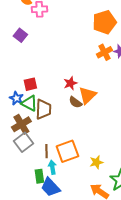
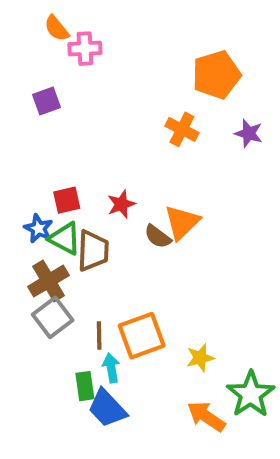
purple square: (20, 35) -> (47, 101), turned 32
orange cross: (104, 52) -> (182, 129), moved, turned -35
red star: (70, 83) -> (121, 204), moved

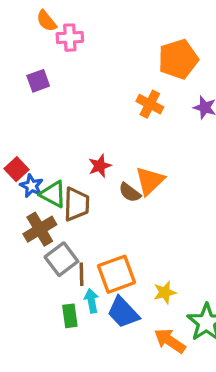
red square: (67, 200) -> (16, 169), moved, turned -30
gray square: (53, 317) -> (61, 259), moved
blue trapezoid: (107, 408) -> (123, 312), moved

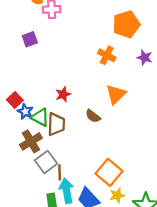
red star: (100, 166) -> (63, 94), moved
orange triangle: (150, 181) -> (116, 94), moved
orange square: (116, 274) -> (109, 172), moved, turned -30
yellow star: (165, 292) -> (117, 195), moved
cyan arrow: (91, 301) -> (67, 191), size x1.5

